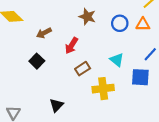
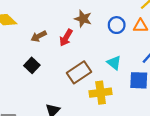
red arrow: (71, 46) -> (66, 38), moved
brown rectangle: (83, 69) -> (79, 72), size x1.5

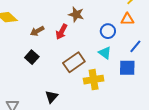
blue circle: (117, 25) -> (108, 31), moved

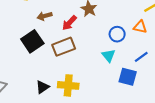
black square: (32, 57) -> (32, 41), size x1.5
brown rectangle: (74, 62) -> (64, 47), moved
yellow cross: (94, 80) -> (68, 85), moved

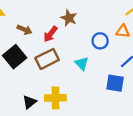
brown arrow: (45, 16) -> (24, 30), turned -136
cyan triangle: (109, 56) -> (82, 63), moved

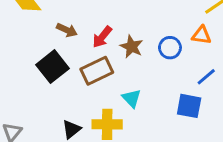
brown star: (69, 18) -> (132, 47), moved
cyan triangle: (82, 63) -> (132, 98), moved

